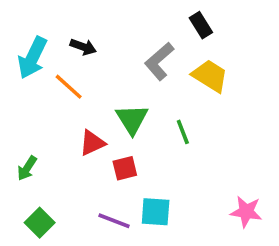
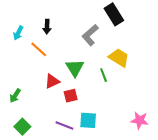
black rectangle: (201, 25) -> (114, 14), size x1.5
black arrow: (83, 47) -> (47, 27), turned 72
cyan arrow: (32, 58) -> (18, 33), size x0.6
yellow trapezoid: (210, 76) -> (119, 58), moved

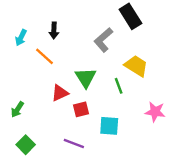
cyan square: (88, 120) -> (109, 126), moved
pink star: (140, 120) -> (155, 112), moved

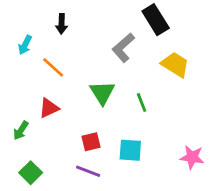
black arrow: (54, 31) -> (62, 24), moved
yellow trapezoid: (136, 66) -> (175, 65), moved
red triangle: (60, 93) -> (49, 108), moved
red square: (81, 109) -> (91, 142), moved
pink star: (155, 112) -> (192, 157), moved

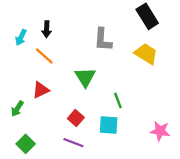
black rectangle: (156, 20) -> (147, 16), moved
black arrow: (62, 24) -> (47, 29), moved
gray L-shape: (123, 48) -> (103, 40), turned -45
green line: (142, 102) -> (118, 101), moved
red square: (91, 142) -> (76, 118), turned -35

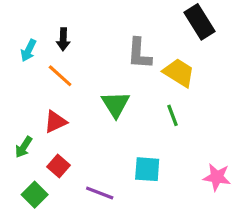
yellow trapezoid: (146, 54) -> (179, 73), moved
green line: (118, 101) -> (173, 115), moved
red square: (76, 118) -> (58, 166), moved

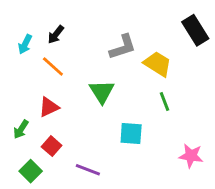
black rectangle: (199, 22) -> (195, 30), moved
black arrow: (63, 39) -> (56, 34), turned 36
gray L-shape: (139, 54) -> (123, 47), turned -112
green line: (173, 115) -> (165, 101), moved
cyan square: (147, 169) -> (131, 133), moved

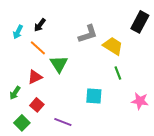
black rectangle: (195, 30) -> (140, 22), turned 60
green triangle: (102, 92) -> (59, 64), moved
pink star: (191, 156) -> (140, 101), moved

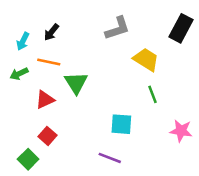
gray L-shape: (88, 34) -> (118, 28), moved
orange line: (38, 48) -> (49, 62), turned -30
green arrow: (15, 93) -> (19, 74), moved, turned 32
purple line: (63, 122) -> (110, 158), moved

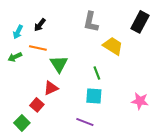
gray L-shape: (118, 28) -> (91, 22), turned 120
green line: (153, 94) -> (97, 73), moved
red triangle: (45, 100) -> (51, 88), moved

